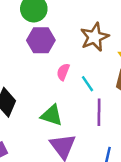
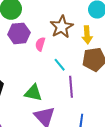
pink semicircle: (63, 72) -> (40, 44), moved

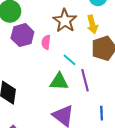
green triangle: (33, 93) -> (59, 82), moved

